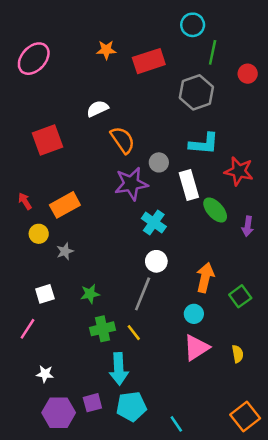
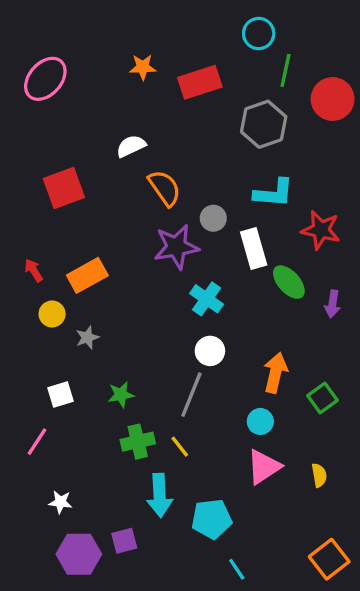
red circle: (248, 74) -> (333, 99), size x1.6
cyan pentagon: (131, 406) -> (212, 519), moved

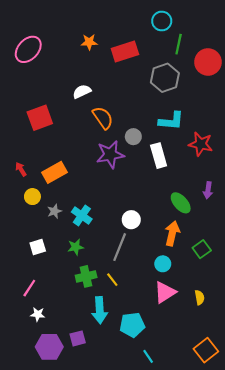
green ellipse: (289, 282) -> (181, 203), moved
cyan cross: (207, 299) -> (82, 215), moved
pink line: (37, 442) -> (29, 288), moved

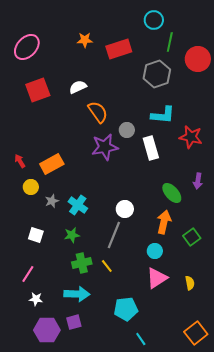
red square: (40, 118) -> (38, 90), moved
white square: (38, 247) -> (36, 235), turned 35
cyan arrow: (100, 310) -> (77, 294), moved, turned -85

